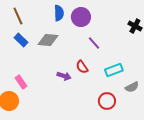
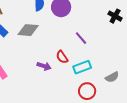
purple line: (94, 43) -> (81, 38), moved
cyan rectangle: (114, 70) -> (82, 67), moved

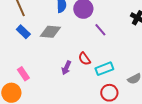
purple line: (81, 38) -> (100, 30), moved
purple arrow: (44, 66) -> (66, 68), turned 96

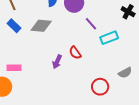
cyan rectangle: (104, 69) -> (109, 38), moved
pink rectangle: (23, 74) -> (14, 68), turned -56

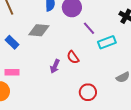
blue rectangle: (14, 26) -> (12, 42), moved
red circle: (100, 87) -> (88, 92), moved

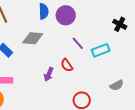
purple line: (89, 28) -> (78, 43), moved

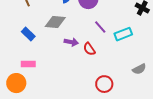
purple arrow: (49, 74) -> (71, 42), moved, turned -104

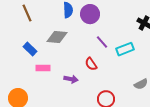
purple arrow: (71, 42) -> (71, 79), moved
pink rectangle: (28, 64) -> (43, 68), moved

